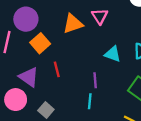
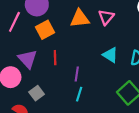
purple line: (95, 80) -> (77, 74), moved

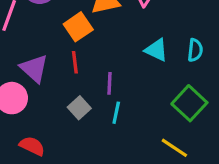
orange square: (45, 30) -> (78, 27), moved
gray square: (37, 93) -> (79, 108), moved

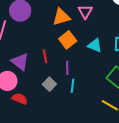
orange square: (78, 27) -> (68, 40), moved
red semicircle: (32, 146) -> (20, 99), moved

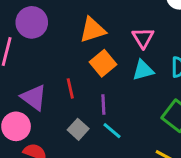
pink triangle: (85, 12) -> (143, 38), moved
cyan triangle: (95, 45) -> (143, 70), turned -35
cyan line: (72, 86) -> (112, 131), turned -56

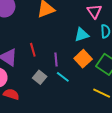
pink triangle: (143, 38) -> (94, 11), moved
orange square: (103, 63) -> (83, 59), moved

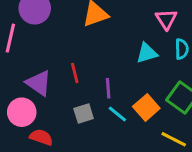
orange square: (83, 59) -> (146, 107), moved
gray square: (40, 77) -> (84, 114), turned 32

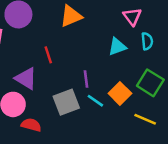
red line: (75, 73) -> (48, 55), moved
gray square: (84, 114) -> (66, 102), size x1.5

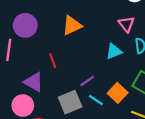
purple line: (86, 79) -> (87, 81), turned 64

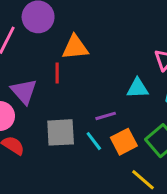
orange triangle: (72, 25) -> (75, 47), moved
purple line: (87, 81) -> (106, 116), moved

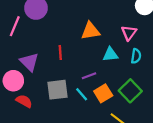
orange triangle: (75, 47) -> (90, 31), moved
red line: (57, 73) -> (60, 52), moved

